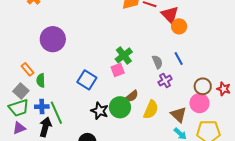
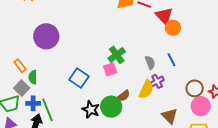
gray square: (21, 91) -> (22, 88), moved
pink circle: (199, 103) -> (201, 106), moved
yellow semicircle: (151, 110) -> (146, 89), moved

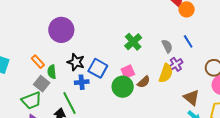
pink square: (110, 69) -> (128, 72), moved
blue cross: (33, 103) -> (82, 82), moved
green circle: (111, 107) -> (123, 87), moved
black star: (91, 109) -> (76, 62), moved

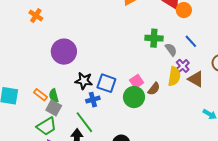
green cross: (133, 42) -> (154, 38), moved, turned -36
orange rectangle: (38, 62) -> (40, 95), moved
green semicircle: (52, 72) -> (54, 96), moved
brown triangle: (191, 97) -> (196, 79), moved

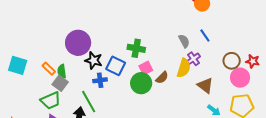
green cross: (154, 38) -> (136, 48), moved
purple circle: (64, 52) -> (78, 43), moved
brown triangle: (196, 79) -> (205, 85), moved

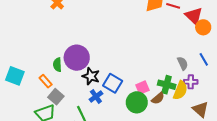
green cross: (136, 48) -> (167, 85), moved
purple cross: (194, 59) -> (191, 82), turned 32
green semicircle: (62, 71) -> (57, 65), moved
blue cross: (100, 80) -> (96, 97), turned -32

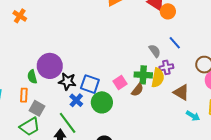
orange rectangle: (46, 81) -> (24, 95), turned 56
green circle: (137, 102) -> (102, 102), moved

